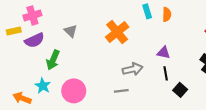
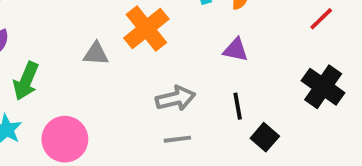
gray triangle: (71, 31) -> (96, 54), moved, turned -40
purple triangle: (164, 53) -> (236, 50), moved
gray line: (121, 91) -> (177, 139), moved

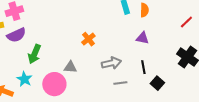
orange cross: (146, 28) -> (88, 39), moved, size x0.6
gray triangle: (96, 54) -> (70, 67), moved
gray line: (177, 139) -> (120, 83), moved

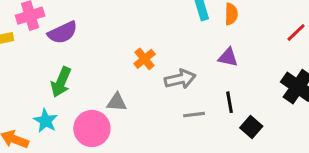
purple semicircle: (16, 35) -> (63, 33), moved
gray arrow: (111, 63) -> (180, 79), moved
gray line: (120, 83) -> (194, 115), moved

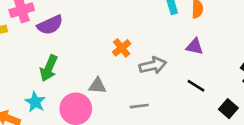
black line: (230, 102) -> (196, 86), turned -48
gray line: (194, 115) -> (139, 106), moved
black square: (251, 127) -> (228, 109), moved

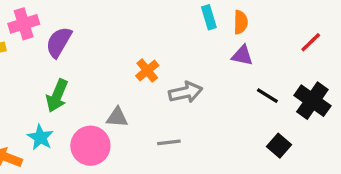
purple semicircle: (50, 25) -> (59, 42), turned 145
purple triangle: (195, 47) -> (242, 56), moved
black line: (196, 86) -> (267, 96), moved

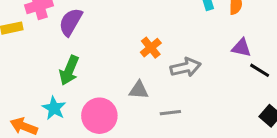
purple triangle: (242, 56) -> (241, 48), moved
gray triangle: (117, 117) -> (139, 90), moved

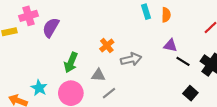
green arrow: (69, 70) -> (71, 62), moved
gray line: (170, 113) -> (109, 93), moved, turned -32

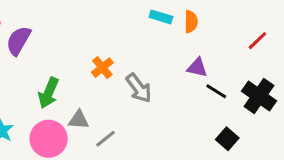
cyan rectangle: (146, 12) -> (161, 17), turned -56
gray arrow: (131, 59) -> (139, 88), turned 66
gray triangle: (98, 75) -> (79, 120), moved

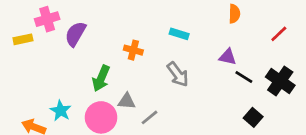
cyan rectangle: (161, 17) -> (179, 34), moved
orange semicircle: (191, 22) -> (234, 14), moved
orange cross: (102, 68) -> (133, 50), moved, turned -36

